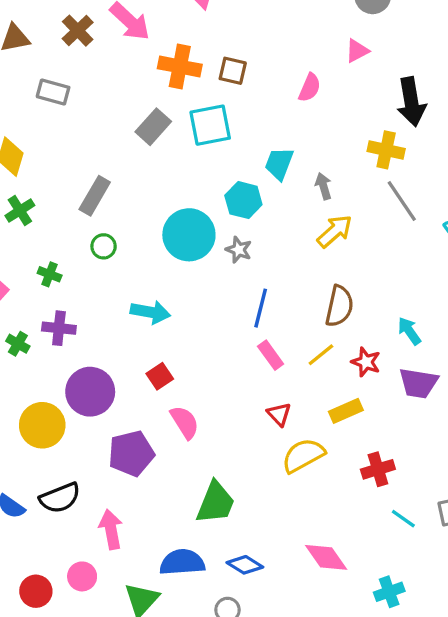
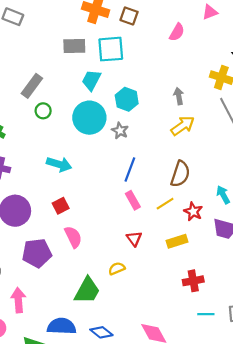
gray rectangle: (153, 127) -> (74, 46), turned 40
cyan trapezoid: (279, 164) -> (91, 80), moved
green circle: (104, 246) -> (43, 111), moved
yellow semicircle: (303, 455) -> (117, 268), moved, size x0.6
cyan line: (403, 519) -> (206, 314), turned -42

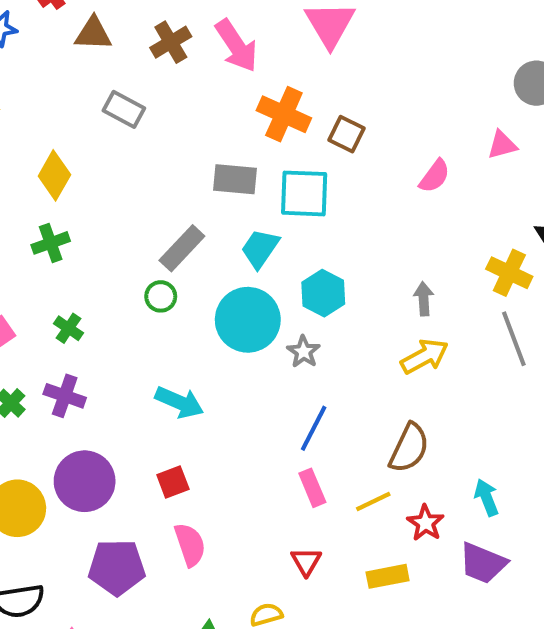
gray rectangle: (32, 86) -> (182, 248), moved

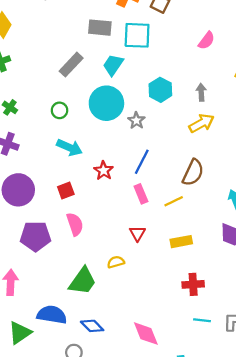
pink semicircle: (435, 176) -> (206, 41), moved
cyan hexagon: (323, 293) -> (160, 90), moved
green circle: (161, 296) -> (60, 110), moved
red star: (425, 523) -> (104, 171), moved

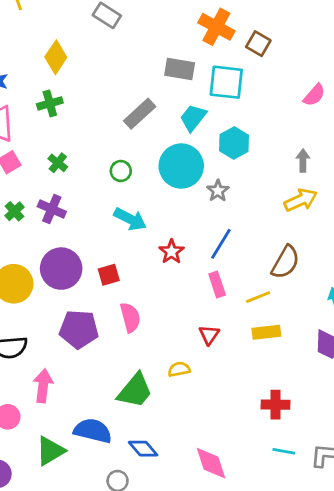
cyan hexagon: (160, 90) -> (234, 143), moved
red square: (66, 190) -> (109, 275), moved
yellow rectangle: (181, 242) -> (266, 332), moved

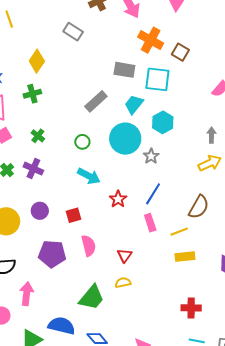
purple circle: (61, 269) -> (40, 211), size x0.6
red triangle: (209, 335) -> (125, 256), moved

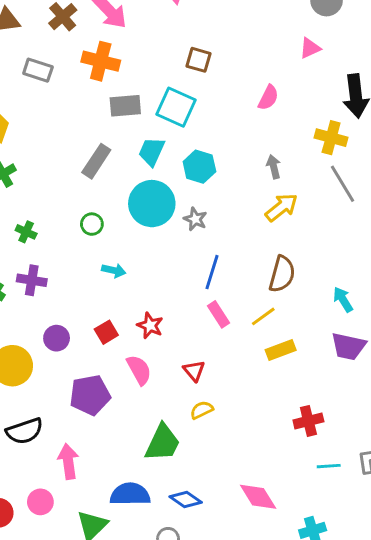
orange cross: (151, 40) -> (101, 61), moved
cyan square: (157, 79) -> (176, 107), turned 32
cyan arrow: (89, 176) -> (114, 270), size x0.7
red star: (118, 199) -> (150, 326), moved

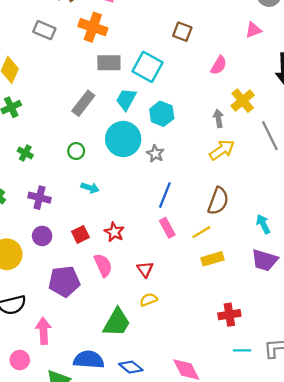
brown square: (199, 60) -> (182, 32), moved
yellow cross: (331, 138) -> (243, 101), moved, turned 30
purple cross: (32, 280) -> (39, 198), moved

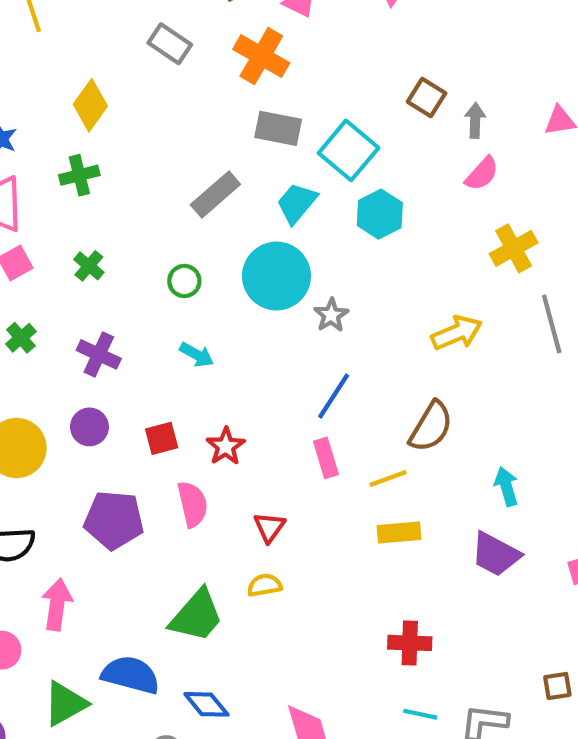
cyan hexagon: (162, 114) -> (380, 214), moved
gray arrow: (218, 118) -> (475, 120), moved

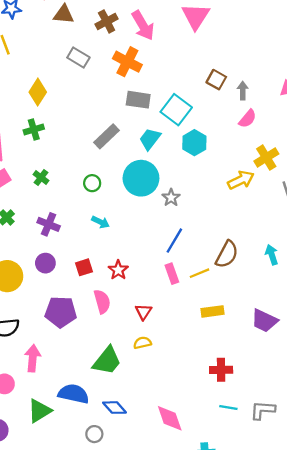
yellow arrow: (457, 333) -> (241, 180), moved
yellow line: (388, 479) -> (200, 273), moved
cyan arrow: (506, 486) -> (272, 255), moved

